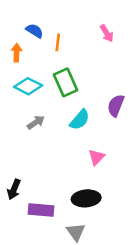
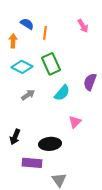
black arrow: (14, 189) -> (15, 137), moved
black ellipse: (86, 198) -> (50, 144), moved

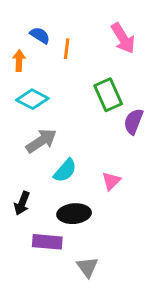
pink arrow: (83, 26) -> (123, 38), size x1.5
green rectangle: (51, 64) -> (108, 95), moved
cyan semicircle: (62, 93) -> (65, 171), moved
gray arrow: (28, 95) -> (41, 141), size x1.5

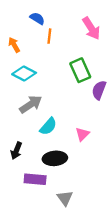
blue semicircle: (40, 35) -> (37, 18), moved
orange arrow: (19, 61) -> (14, 45), turned -32

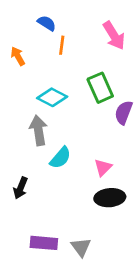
cyan diamond: (24, 73) -> (52, 97), moved
gray arrow: (31, 104) -> (38, 130), turned -65
black ellipse: (55, 158) -> (110, 198), moved
purple rectangle: (35, 179) -> (44, 243), moved

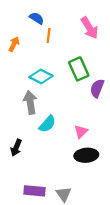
orange arrow: (18, 56) -> (14, 44), turned 56

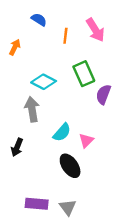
orange line: (49, 35) -> (65, 36), moved
cyan semicircle: (47, 124) -> (62, 132), moved
black arrow: (16, 148) -> (17, 147), moved
black ellipse: (86, 155) -> (70, 166), moved, turned 60

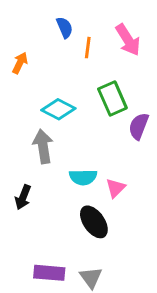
blue semicircle: (39, 20) -> (65, 27), moved, turned 35
cyan semicircle: (62, 132) -> (83, 177), turned 48

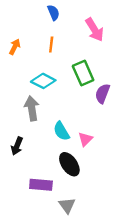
blue semicircle: (65, 27) -> (53, 13), moved
orange line: (88, 48) -> (51, 44), moved
cyan semicircle: (83, 177) -> (61, 131), turned 60
purple rectangle: (49, 273) -> (41, 185), moved

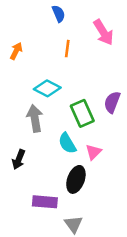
orange line: (51, 44) -> (67, 49), moved
green rectangle: (83, 73) -> (82, 113), moved
black ellipse: (69, 164) -> (76, 179), turned 55

